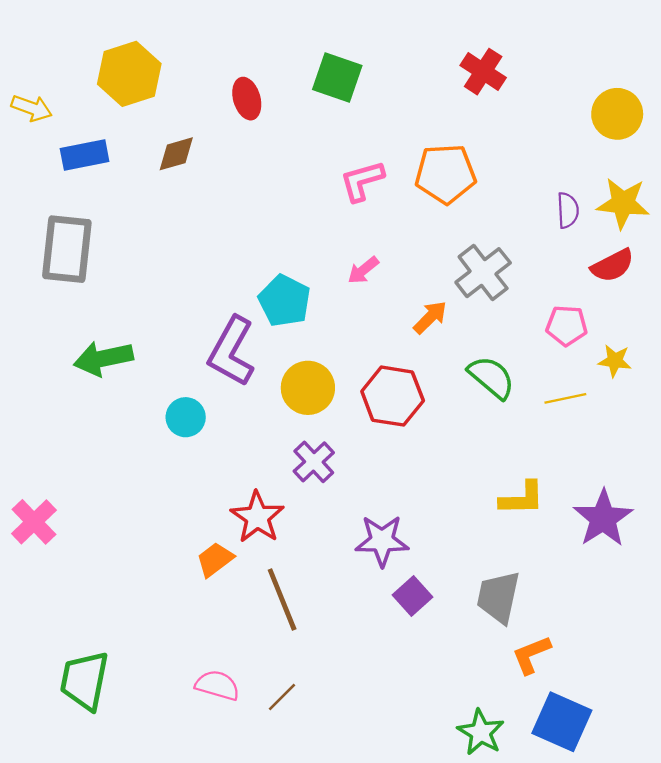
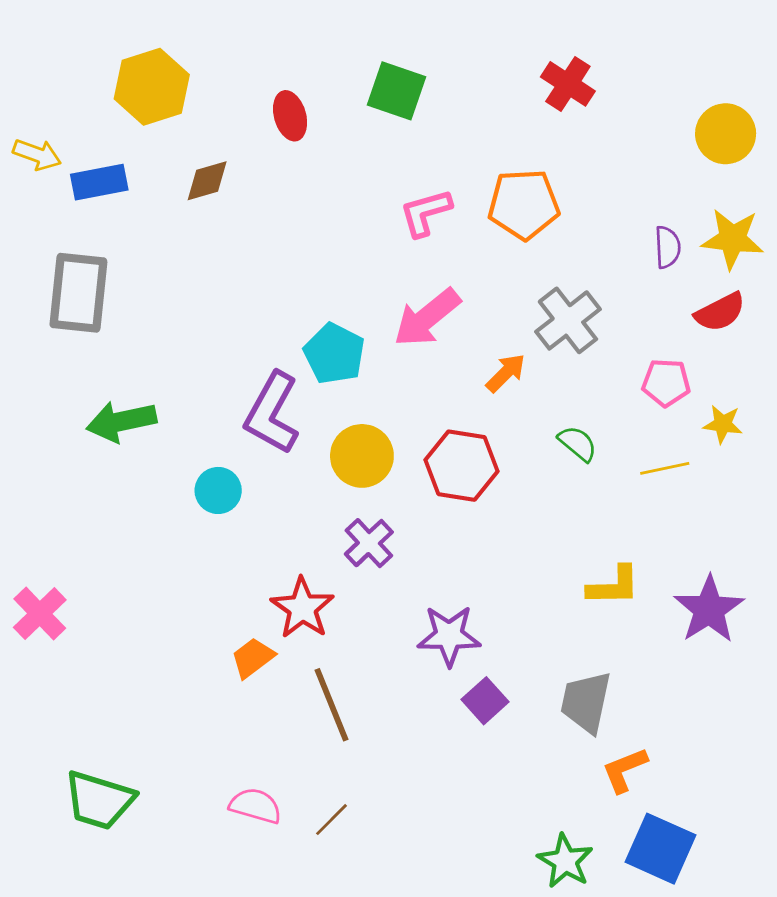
yellow arrow: (32, 108) -> (37, 154), moved
pink arrow: (363, 270) -> (427, 318), size x1.8
green semicircle: (491, 377) -> (578, 443), size x0.7
green trapezoid: (85, 681) -> (99, 800), turned -84

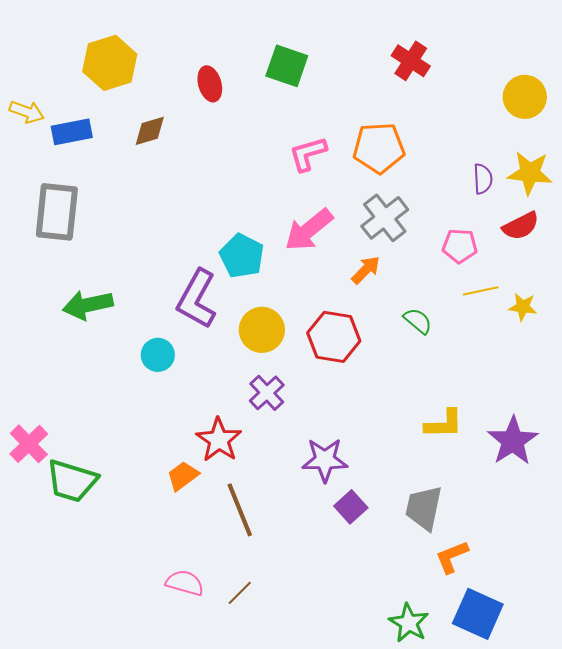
gray cross: (568, 320) -> (385, 218), moved
pink pentagon: (666, 383) -> (460, 246), moved
yellow line: (665, 468) -> (481, 291), moved
green trapezoid: (99, 800) -> (72, 481), moved

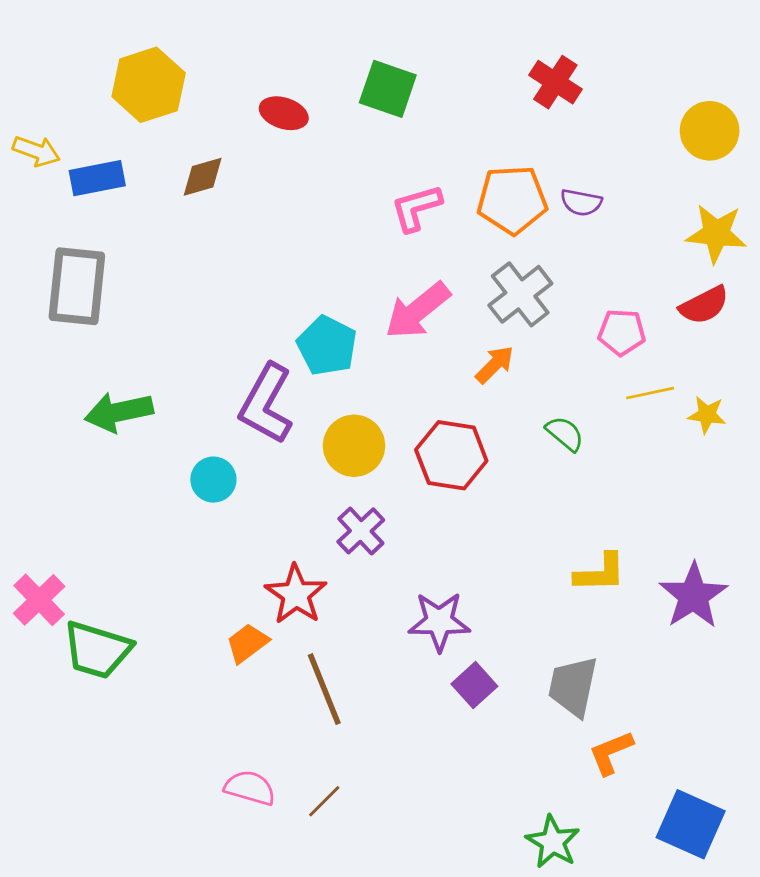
red ellipse: (210, 84) -> (284, 113), turned -56
purple semicircle: (483, 179) -> (581, 202), moved, turned 104
blue square: (478, 614) -> (691, 824), moved

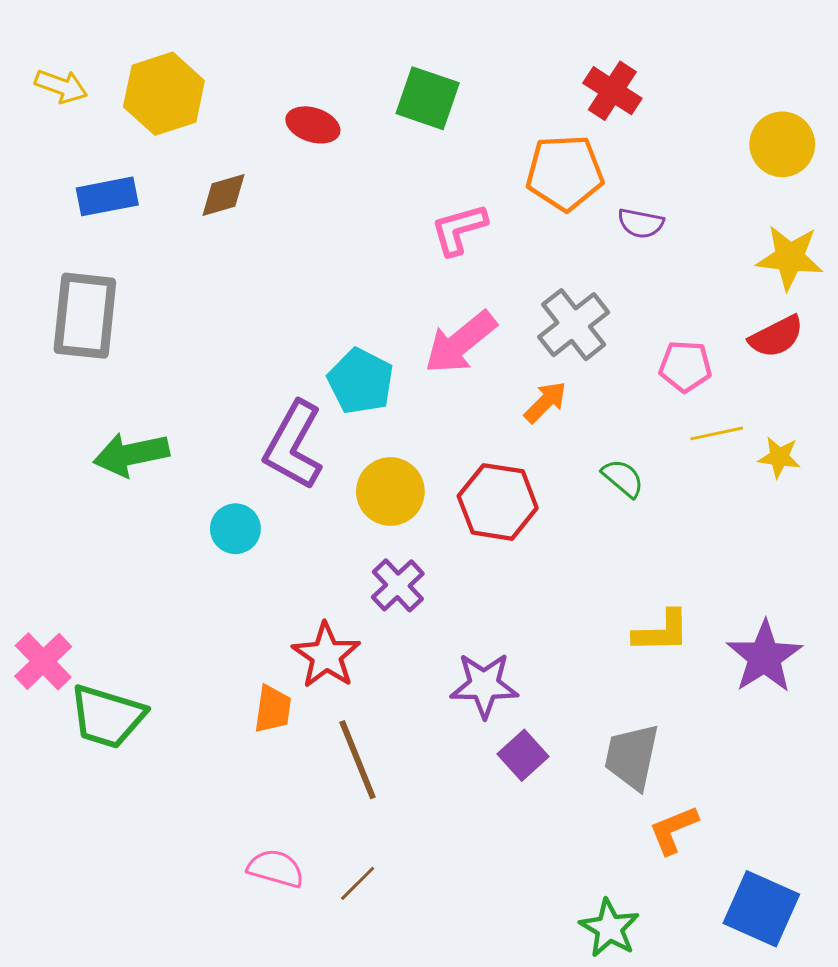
yellow arrow: (36, 151) -> (61, 86), moved
orange pentagon: (512, 200) -> (565, 173), moved
orange trapezoid: (247, 643) -> (273, 709), turned 135

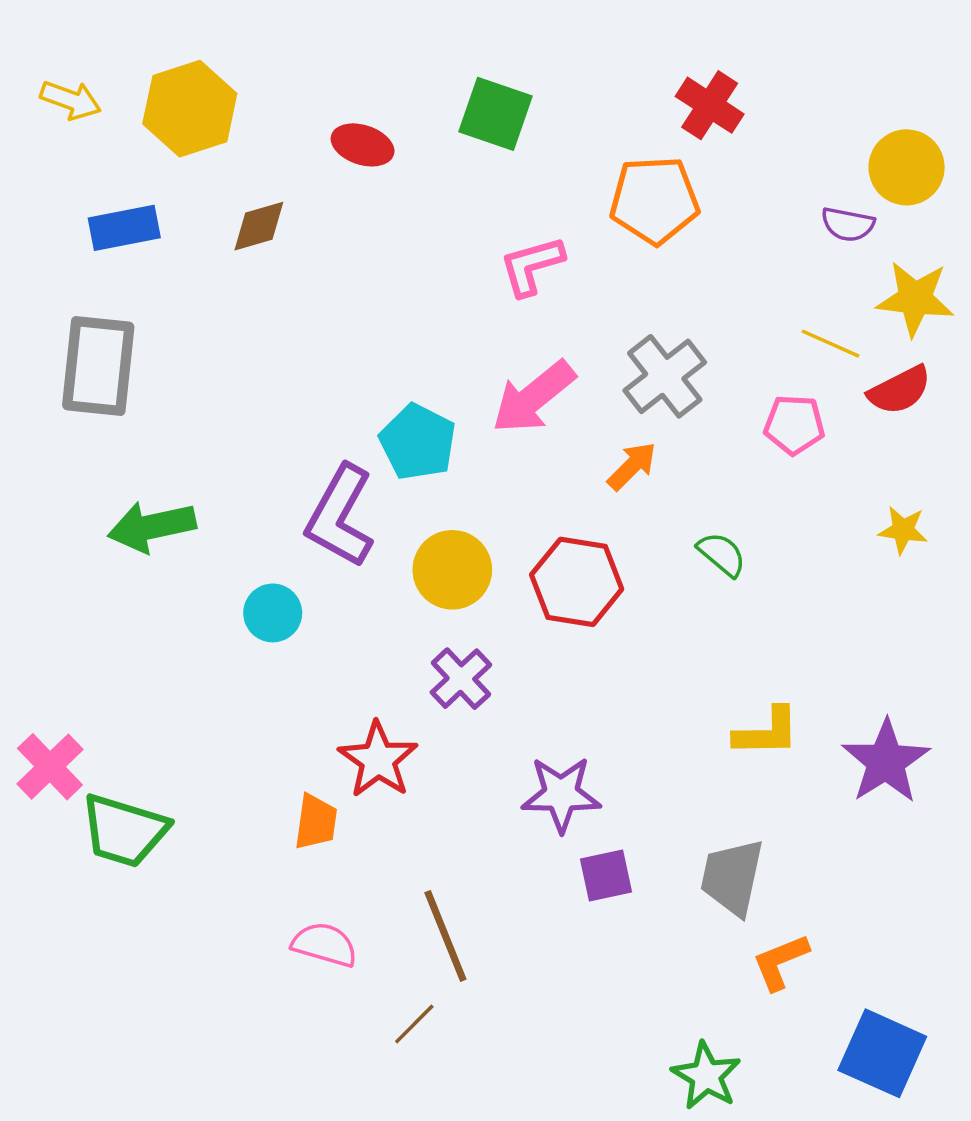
purple semicircle: (641, 223) -> (848, 224), moved
yellow line: (717, 433) -> (831, 344), moved, turned 36
purple square: (523, 755) -> (606, 875), turned 30
brown line: (358, 760) -> (445, 936), moved
pink semicircle: (276, 868) -> (325, 945), moved

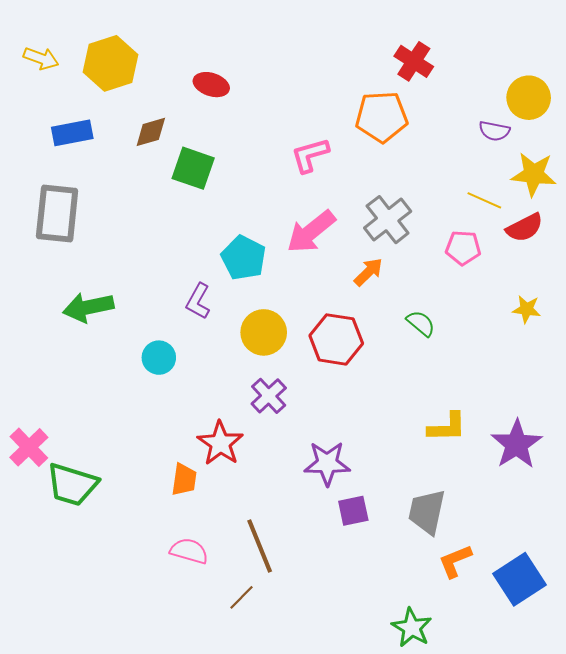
green square: (495, 114) -> (193, 168), moved
purple L-shape: (340, 516) -> (198, 301), size x0.6
blue square: (882, 1053) -> (520, 579), moved, turned 33

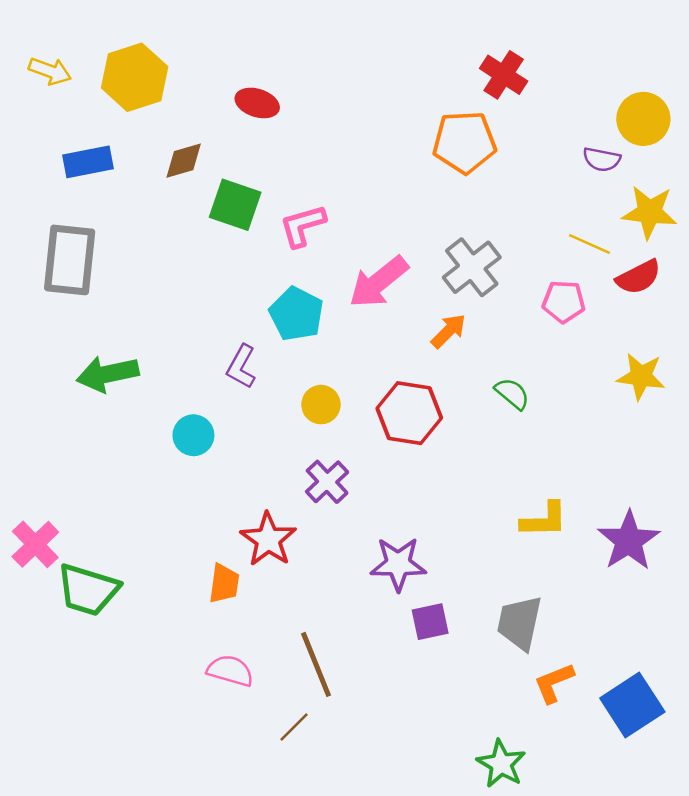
pink L-shape: (310, 155) -> (303, 226), moved
yellow star: (527, 309) -> (641, 376), size x1.4
yellow circle: (264, 332) -> (321, 405), size x0.7

